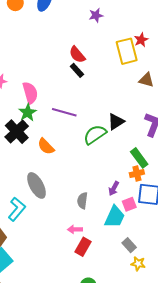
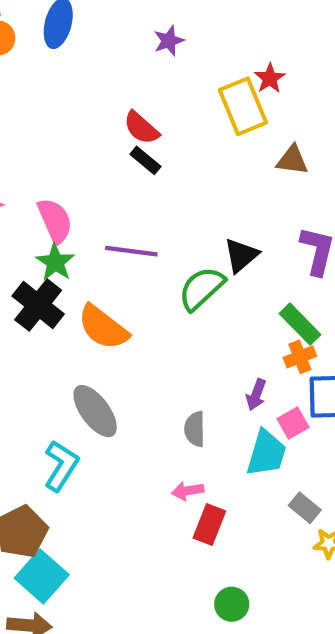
orange semicircle: (46, 146) -> (103, 327), size x1.4

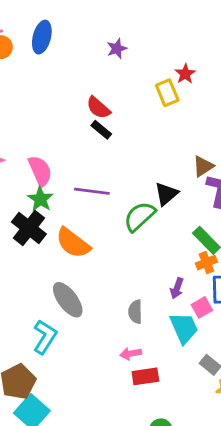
yellow rectangle: (243, 106) -> (167, 93), size x0.7
brown triangle: (292, 160) -> (203, 166), moved, turned -40
cyan trapezoid: (266, 453) -> (184, 328), turned -40
red rectangle: (209, 525) -> (145, 376), turned 60

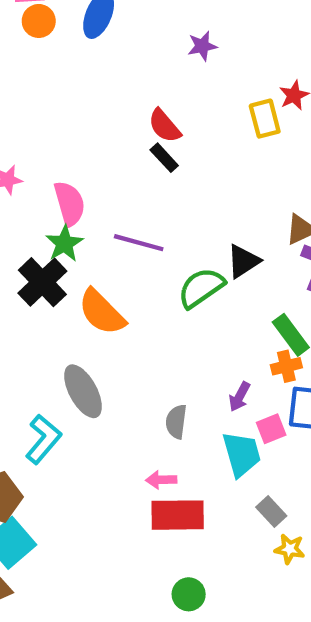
red rectangle: (145, 376) -> (178, 515), size x1.4

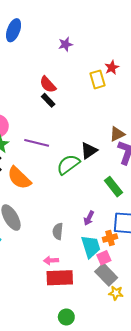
orange cross: (286, 366) -> (110, 238), moved
pink square: (271, 429) -> (104, 258), moved
gray rectangle: (271, 511) -> (106, 275), size x1.5

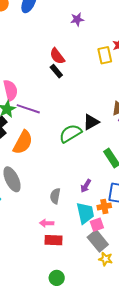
purple line: (37, 143) -> (28, 109), moved
orange semicircle: (19, 178) -> (23, 142), turned -110
red rectangle: (60, 278) -> (54, 240), size x0.7

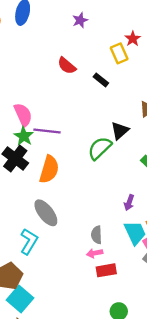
black rectangle: (56, 71) -> (101, 80), moved
gray semicircle: (55, 196) -> (97, 235), moved

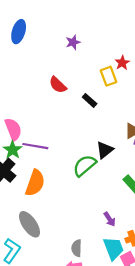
purple arrow: (129, 203) -> (110, 219), turned -56

